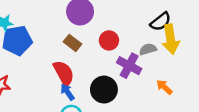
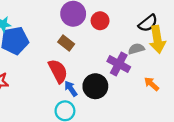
red circle: (109, 40) -> (100, 21), moved
blue arrow: (67, 92) -> (71, 89), moved

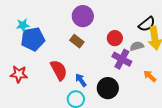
red circle: (100, 21) -> (115, 38), moved
red semicircle: (58, 71) -> (59, 70), moved
black circle: (95, 86) -> (108, 88), moved

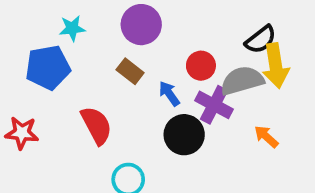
cyan star: (23, 25) -> (72, 28), moved
gray semicircle: (137, 46) -> (242, 81), size x1.6
blue arrow: (81, 80) -> (169, 94), moved
black circle: (108, 88) -> (184, 135), moved

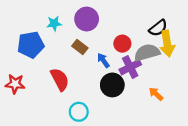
cyan star: (72, 28) -> (54, 23), moved
purple cross: (214, 105) -> (130, 67), turned 35
orange arrow: (266, 137) -> (156, 94), moved

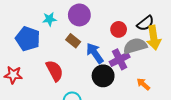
red circle: (122, 44) -> (119, 29), moved
blue pentagon: (31, 45) -> (28, 39), turned 30
blue arrow: (103, 60) -> (95, 53), size x1.5

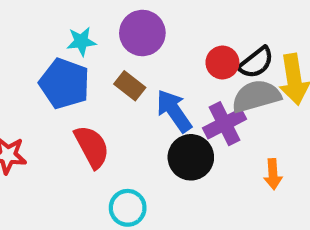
black semicircle: (145, 23) -> (256, 62), moved
blue pentagon: (28, 39) -> (64, 84), moved
orange arrow: (143, 84) -> (273, 174), turned -136

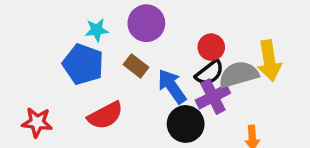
black semicircle: (256, 62) -> (210, 73), moved
red semicircle: (92, 147) -> (105, 115), turned 90

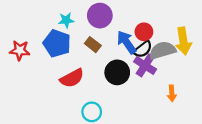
blue arrow: (172, 86) -> (127, 42), moved
purple cross: (213, 97) -> (145, 65), turned -30
red star: (37, 122) -> (20, 50), moved
black circle: (186, 124) -> (117, 72), moved

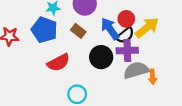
yellow arrow: (183, 41) -> (147, 28), moved, turned -120
gray semicircle: (162, 50) -> (136, 70), moved
purple cross: (145, 65) -> (127, 51), turned -35

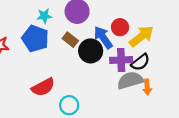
black semicircle: (125, 35) -> (140, 62), moved
black circle: (101, 57) -> (91, 51), moved
red semicircle: (59, 63) -> (43, 87), moved

